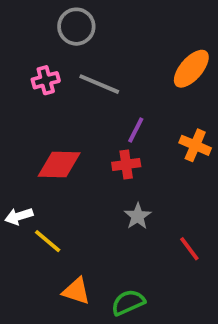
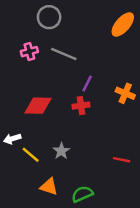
orange ellipse: (191, 69) -> (123, 25), moved
gray star: (138, 216) -> (61, 151), moved
red line: (189, 249) -> (122, 160), turned -42

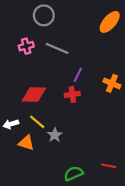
yellow line: (31, 155) -> (37, 122), moved
red line: (122, 160) -> (109, 166), moved
orange triangle: (49, 187) -> (26, 143), moved

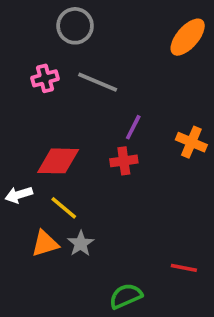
white arrow: (11, 124) -> (19, 195), moved
gray star: (55, 135) -> (81, 244), moved
orange triangle: (26, 143) -> (45, 244), turned -35
red line: (109, 166) -> (184, 268), moved

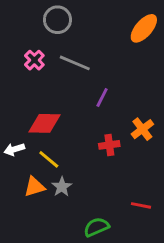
pink cross: (45, 78) -> (34, 60), turned -30
orange cross: (191, 142) -> (142, 129), moved, turned 30
red cross: (124, 161) -> (109, 145), moved

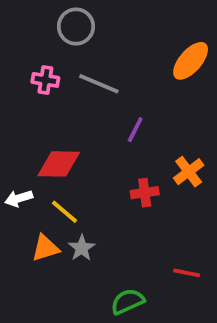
orange ellipse: (144, 28) -> (191, 61), moved
pink cross: (34, 60) -> (45, 80), turned -36

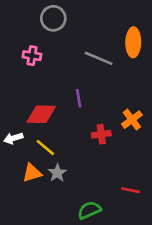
orange ellipse: (191, 61) -> (133, 42), turned -40
gray line: (99, 84) -> (99, 58), moved
purple line: (135, 130) -> (79, 98), moved, turned -36

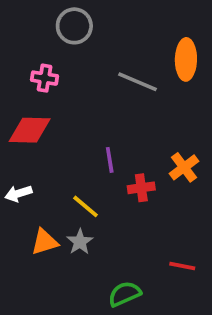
purple line: (79, 98) -> (110, 160), moved
red diamond: (41, 114) -> (30, 130), moved
yellow line: (45, 148) -> (85, 206), moved

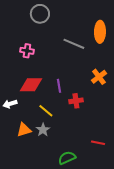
pink cross: (45, 78) -> (27, 51), moved
red diamond: (30, 130) -> (31, 85), moved
orange cross: (184, 167) -> (99, 77), moved

